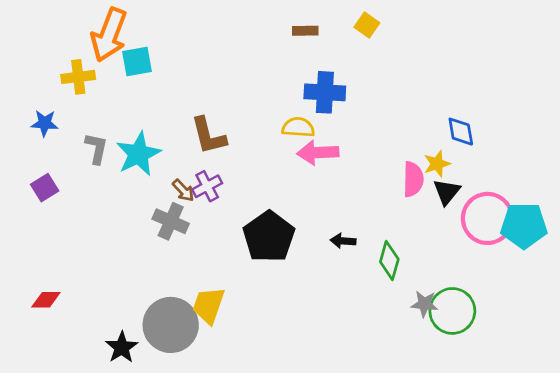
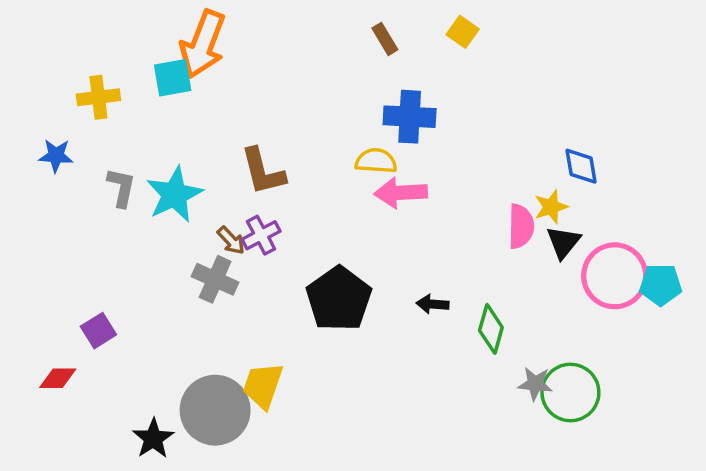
brown rectangle: (305, 31) -> (385, 39), turned 60
orange arrow: (109, 35) -> (203, 44), moved
purple square: (45, 188) -> (98, 331), moved
cyan pentagon: (524, 225) -> (661, 285), size x0.7

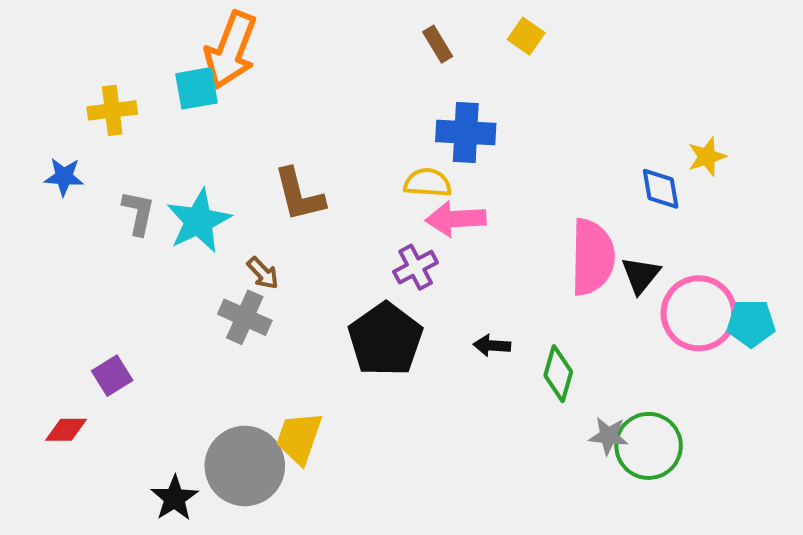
yellow star: (551, 207) -> (707, 157), moved
pink semicircle: (521, 226) -> (592, 257), size x1.5
purple cross: (261, 235) -> (416, 267), moved

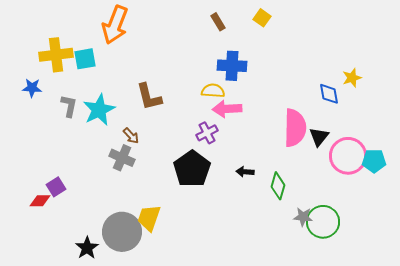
cyan square: (197, 88) -> (85, 59), moved
yellow cross: (112, 110) -> (56, 55), size x1.4
red diamond: (66, 430) -> (40, 201), moved

